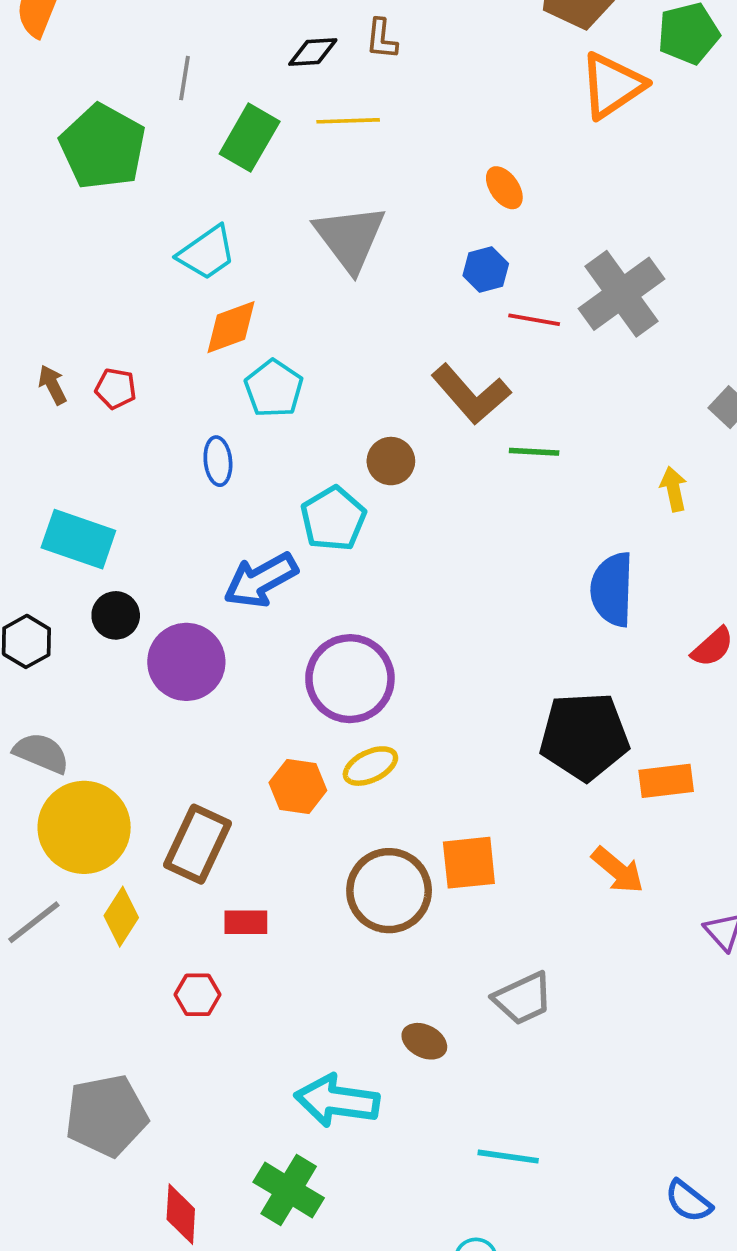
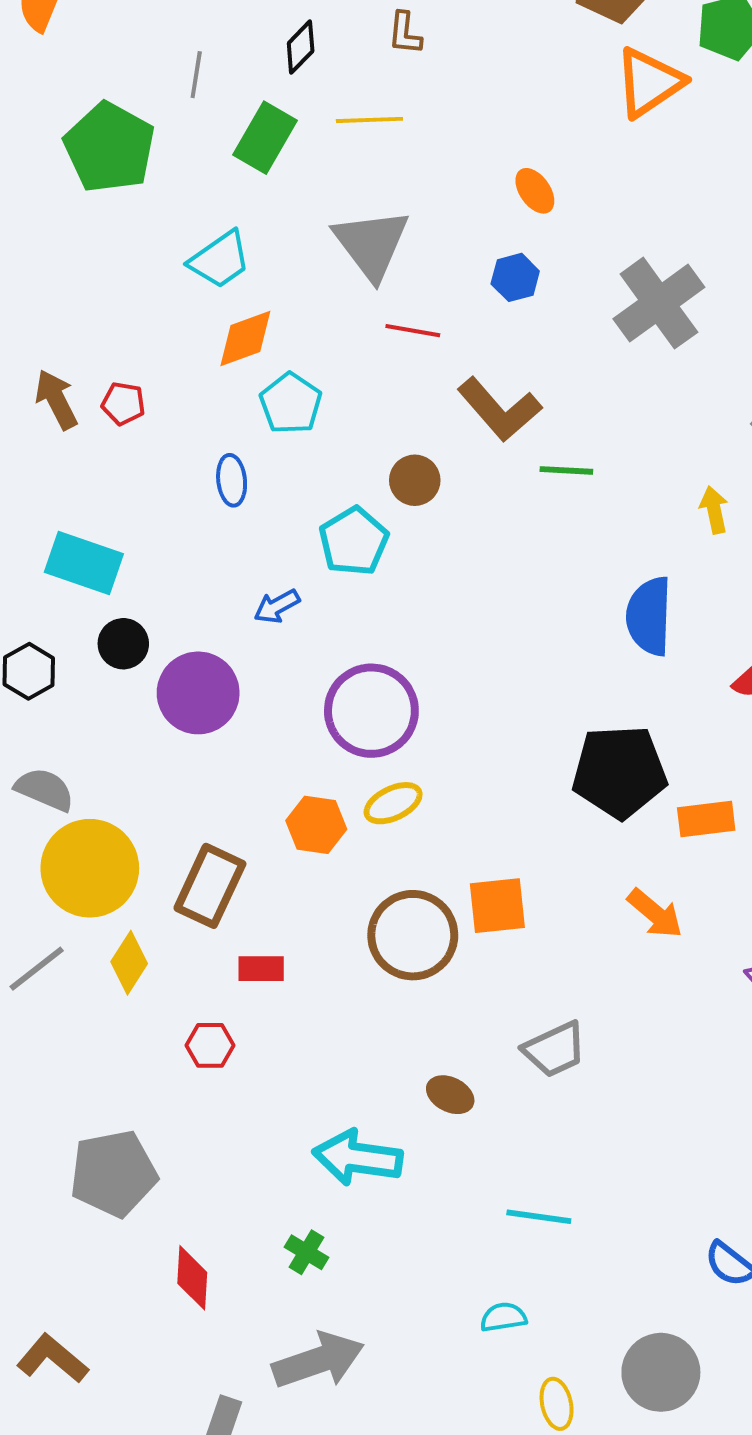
black diamond: (313, 52) -> (301, 47), moved, turned -42
red line: (534, 320) -> (413, 331), moved
brown arrow: (52, 385) -> (56, 400), size x1.4
blue arrow: (261, 580) -> (277, 606), size x0.6
green cross: (289, 1190) -> (306, 1252), size x0.6

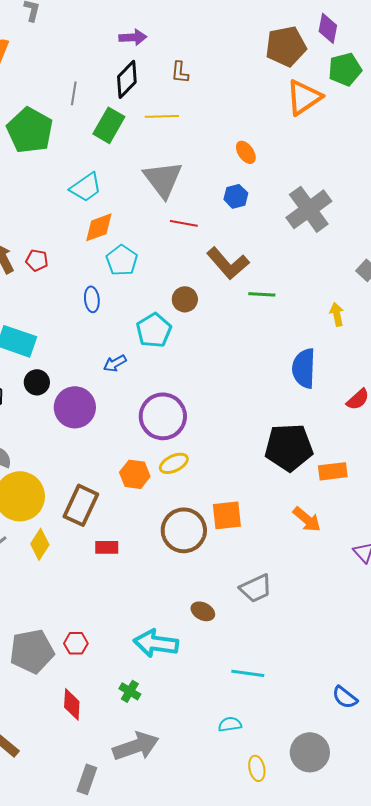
black diamond: (301, 47) -> (127, 79), size x1.4
red hexagon: (210, 1045) -> (76, 643), moved

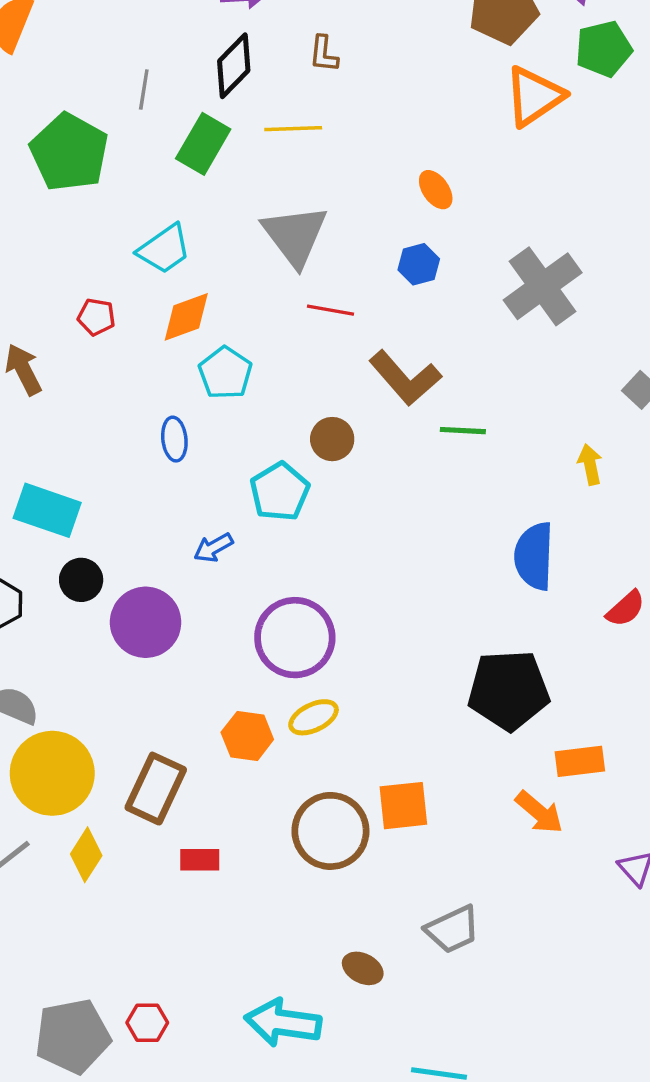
red pentagon: (37, 260) -> (96, 317), moved
orange rectangle: (333, 471) -> (580, 761), moved

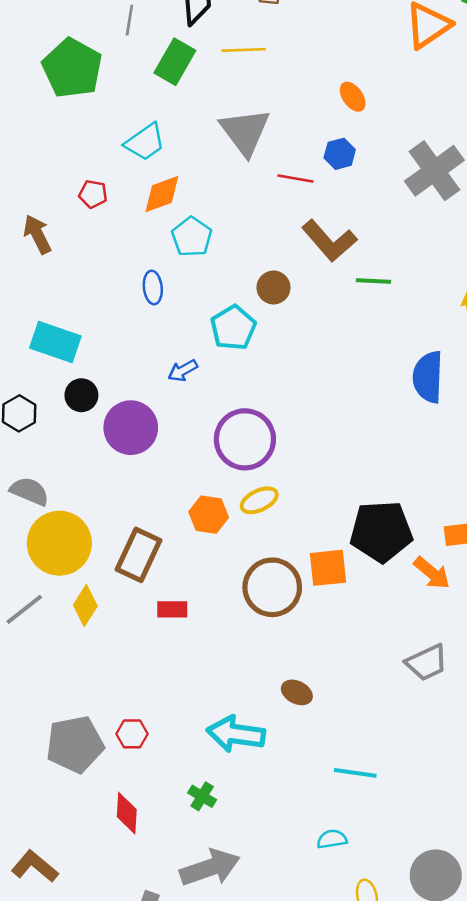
red line: (330, 310) -> (296, 178), moved
black pentagon: (509, 690) -> (381, 531), moved
gray trapezoid: (453, 929) -> (427, 663), moved

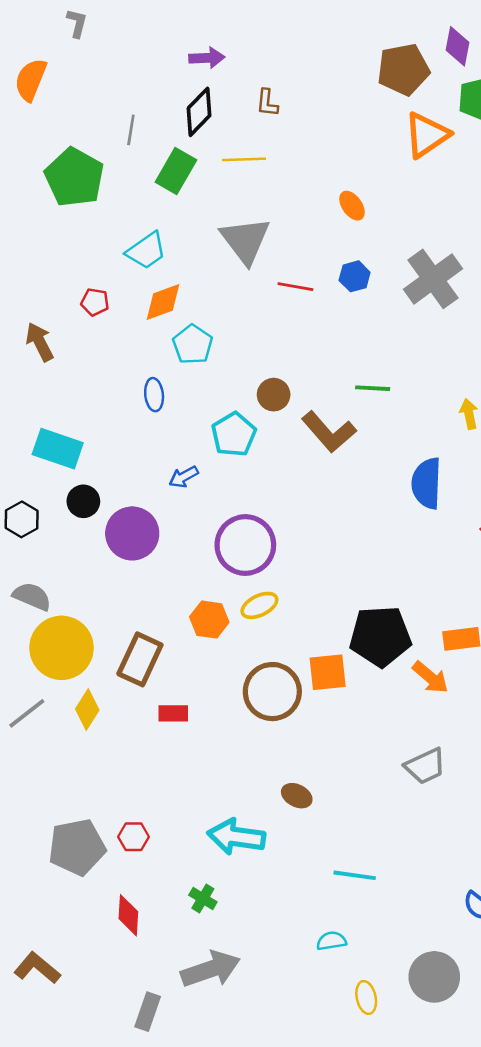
blue hexagon: (340, 154) -> (355, 276), moved
brown L-shape: (329, 241) -> (329, 432), moved

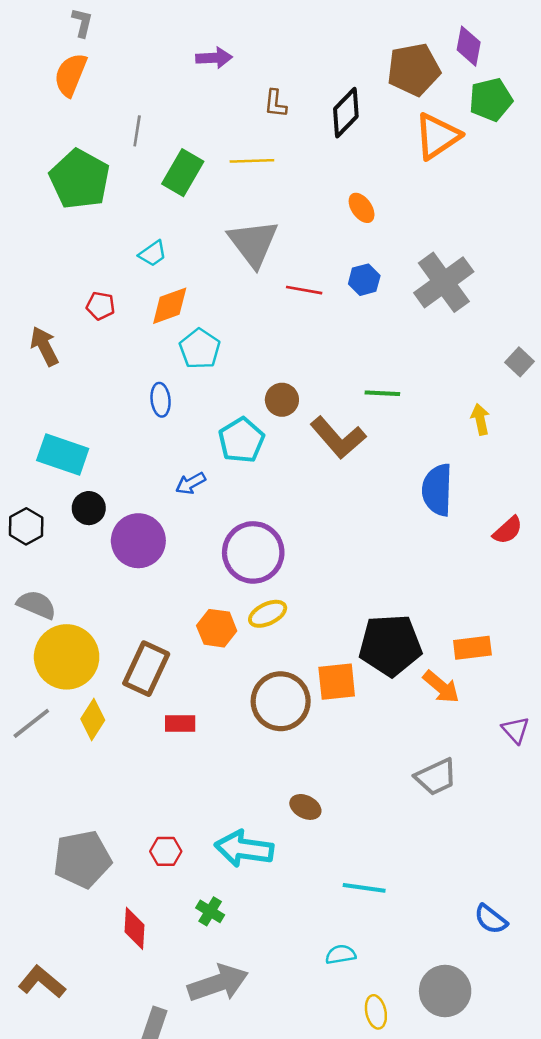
orange semicircle: (31, 80) -> (70, 75), moved
black diamond: (199, 112) -> (346, 113), moved
cyan trapezoid: (146, 251) -> (153, 254), size x0.7
red hexagon: (133, 837) -> (166, 851), moved

